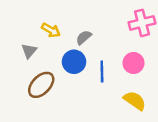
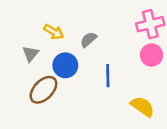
blue circle: (74, 62) -> (65, 65), moved
pink circle: (134, 63) -> (152, 55), moved

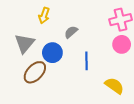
yellow arrow: (54, 32) -> (44, 15), moved, turned 77
gray triangle: (31, 54) -> (25, 43), size x1.5

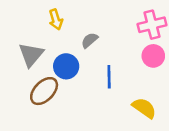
yellow arrow: (44, 15) -> (56, 20), turned -35

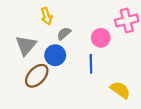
gray semicircle: (90, 40) -> (64, 34), moved
pink circle: (153, 56) -> (101, 38), moved

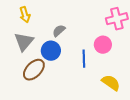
yellow arrow: (47, 16) -> (25, 15), moved
pink circle: (101, 38) -> (103, 45), moved

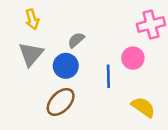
brown ellipse: (34, 70) -> (61, 102), moved

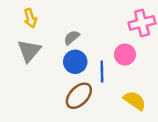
blue circle: (66, 66) -> (75, 62), moved
brown ellipse: (61, 102) -> (79, 96), moved

